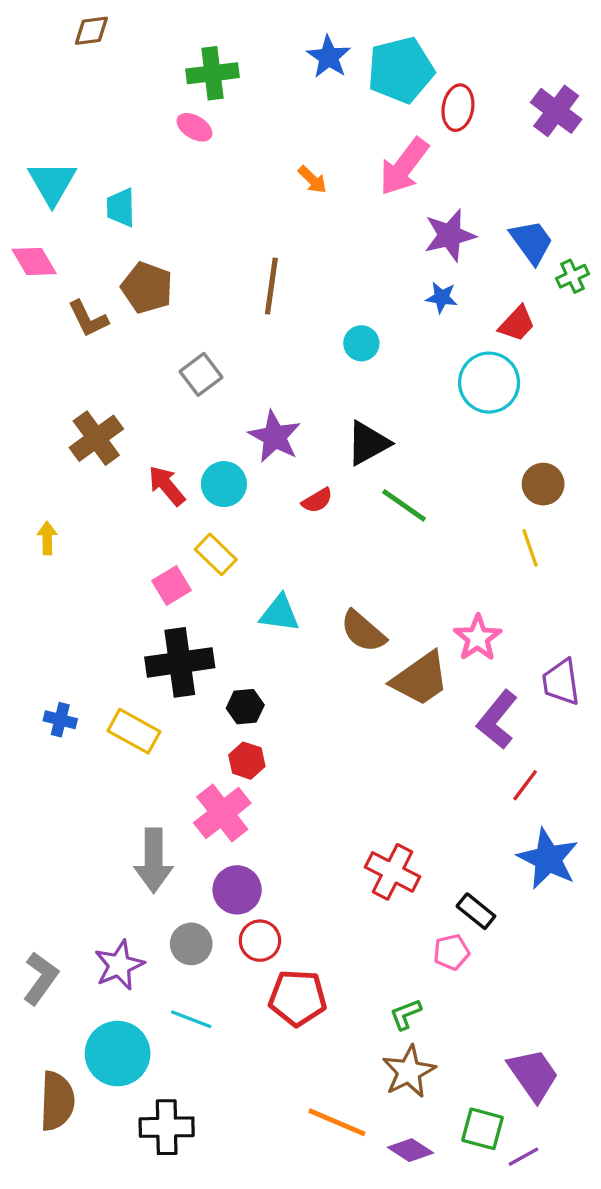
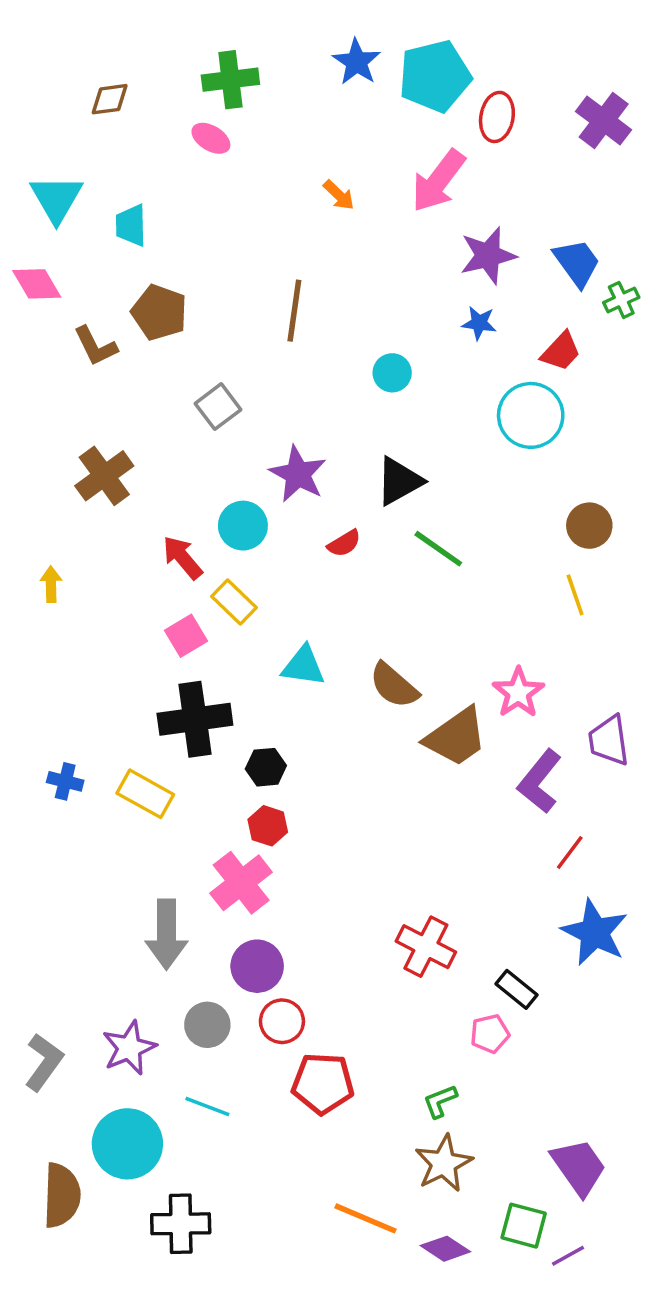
brown diamond: (91, 31) -> (110, 99), moved
red arrow: (167, 486) -> (182, 558), moved

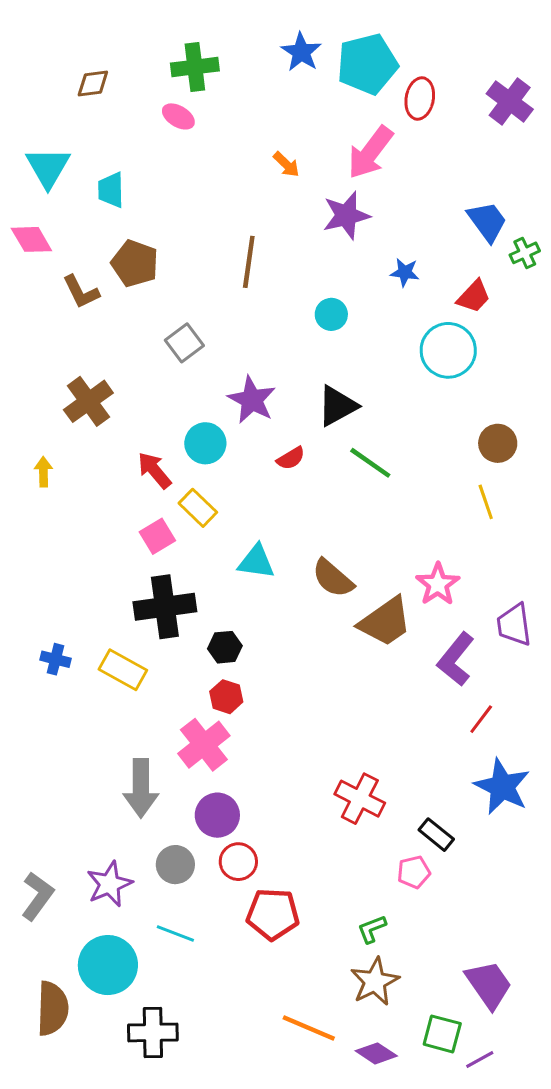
purple star: (488, 256) -> (346, 215), moved
yellow arrow: (51, 584) -> (43, 472), moved

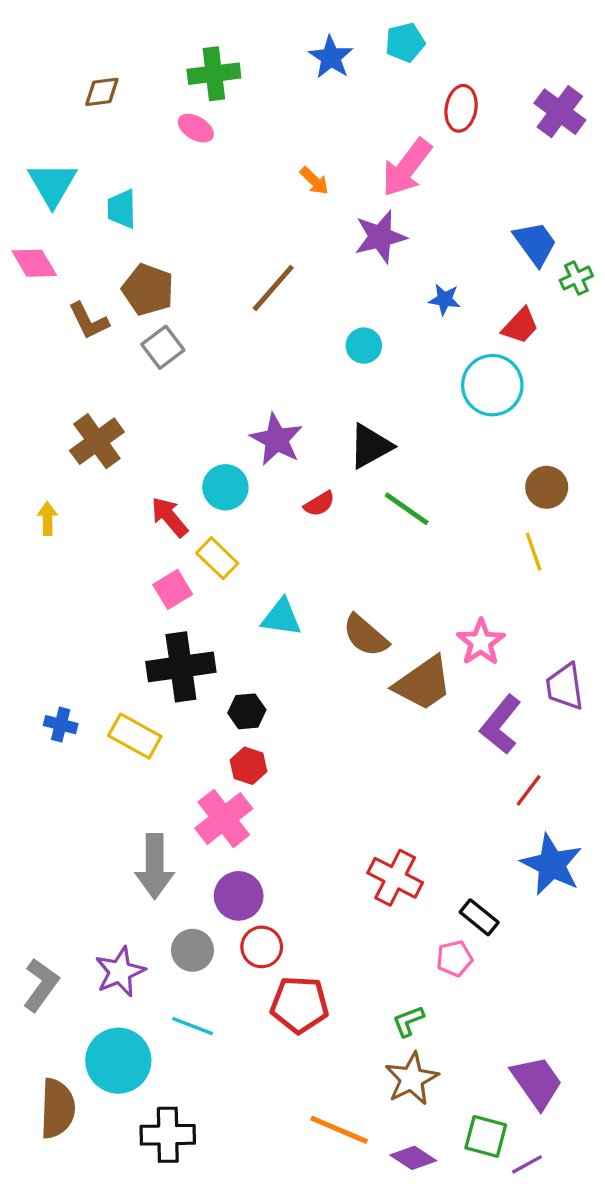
cyan pentagon: (367, 64) -> (405, 42), moved, size x0.6
brown line: (249, 262) -> (273, 288), turned 33
gray square: (184, 343) -> (163, 347), moved

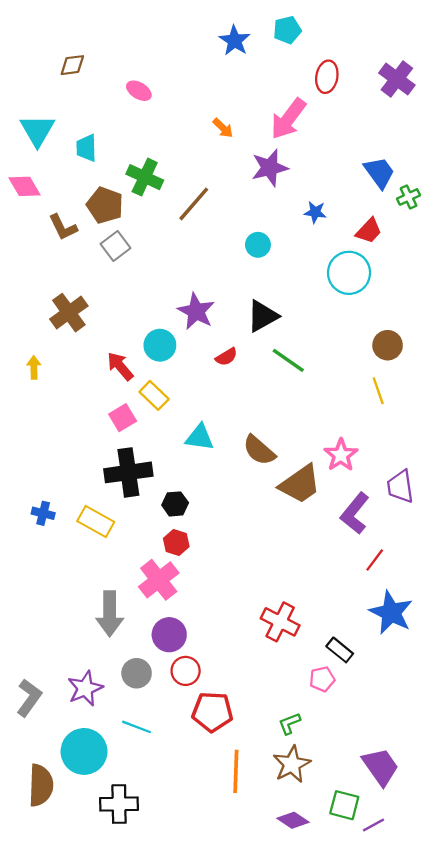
green cross: (214, 74) -> (145, 177), moved, turned 32
orange line: (339, 1130) -> (236, 771), moved, turned 69

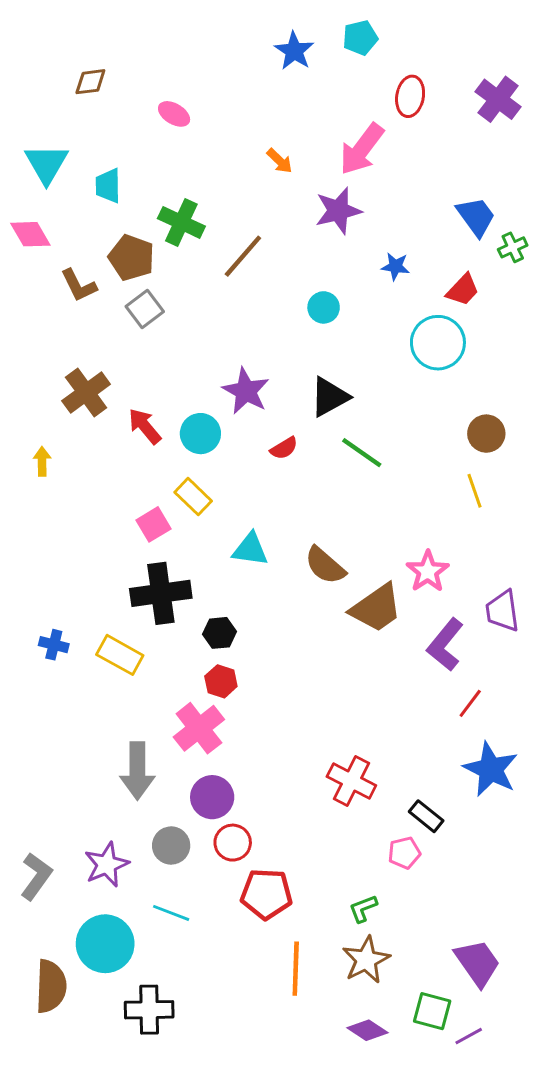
red arrow: (120, 366) -> (145, 426), moved

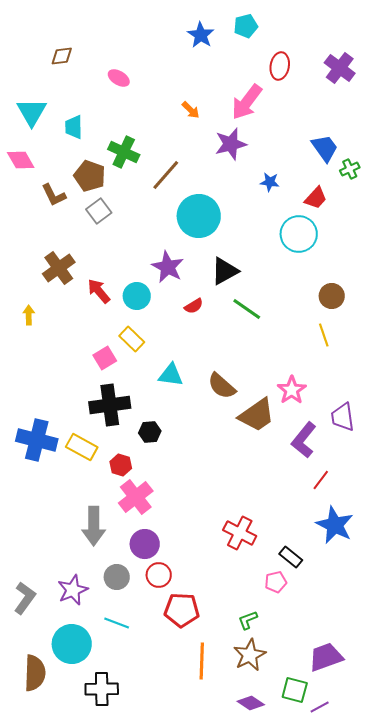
cyan circle: (324, 307) -> (199, 216), moved, size x2.0
blue cross: (54, 645) -> (37, 440), size x2.0
red hexagon: (221, 681) -> (121, 465), moved
purple trapezoid: (478, 963) -> (326, 657), turned -75

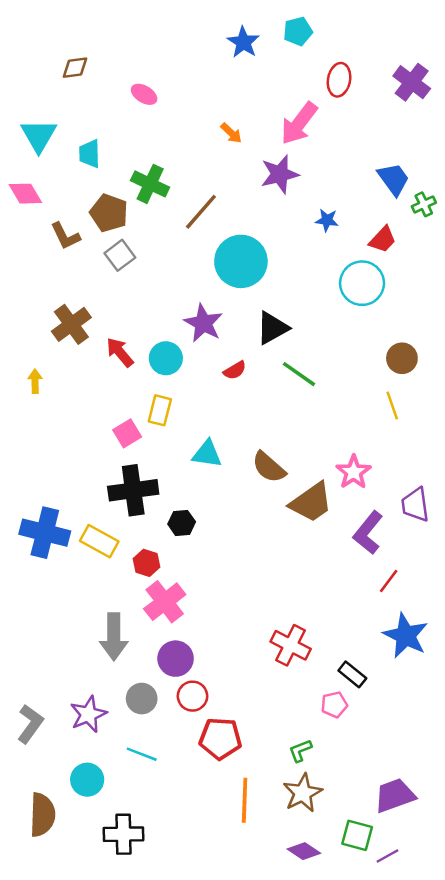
yellow rectangle: (132, 339) -> (160, 410), turned 60
cyan circle: (72, 644) -> (87, 780), size x0.7

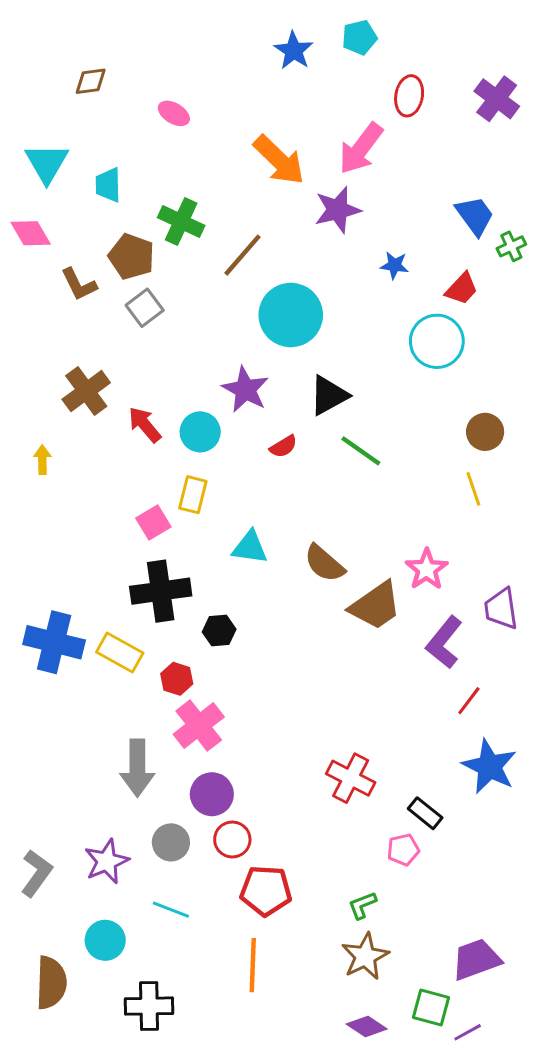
orange arrow: (231, 133) -> (279, 160), size x2.0
orange line: (245, 800) -> (253, 965), moved

